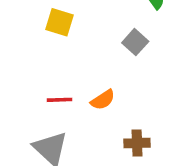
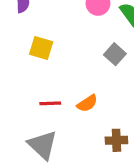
yellow square: (59, 22) -> (41, 48), moved

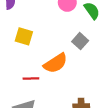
orange semicircle: (87, 103) -> (56, 63), moved, size x1.5

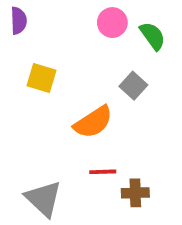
red line: (31, 78) -> (103, 172), moved

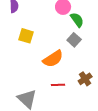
green semicircle: (153, 36) -> (77, 20), moved
brown cross: (135, 193) -> (85, 79), moved, turned -32

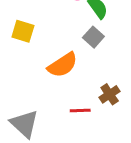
red line: (58, 85) -> (80, 111), moved

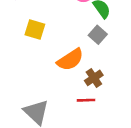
brown cross: (110, 94) -> (94, 78), moved

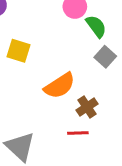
gray square: (98, 35) -> (105, 57), moved

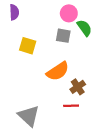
gray square: (105, 57) -> (63, 36), moved, turned -32

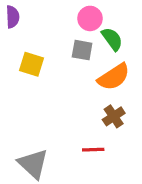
orange semicircle: (58, 71) -> (114, 77), moved
brown cross: (78, 87) -> (114, 116), moved

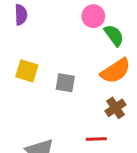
gray square: (82, 50) -> (65, 83), moved
yellow square: (32, 64) -> (27, 71), moved

